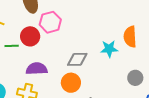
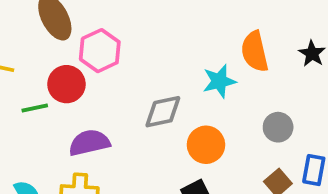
orange circle: (71, 83) -> (206, 145), moved

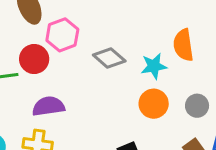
gray diamond: (163, 112) -> (109, 58), moved, turned 48
orange circle: (206, 145) -> (154, 104), moved

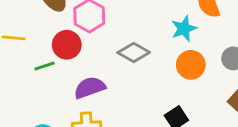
gray diamond: (109, 58) -> (134, 53), moved

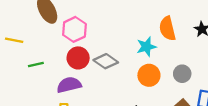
red circle: (67, 45) -> (78, 58), moved

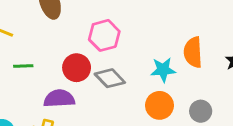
pink hexagon: (74, 29) -> (104, 35), moved

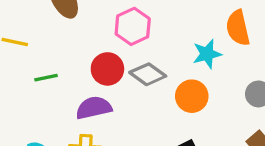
orange circle: (159, 105) -> (192, 96), moved

